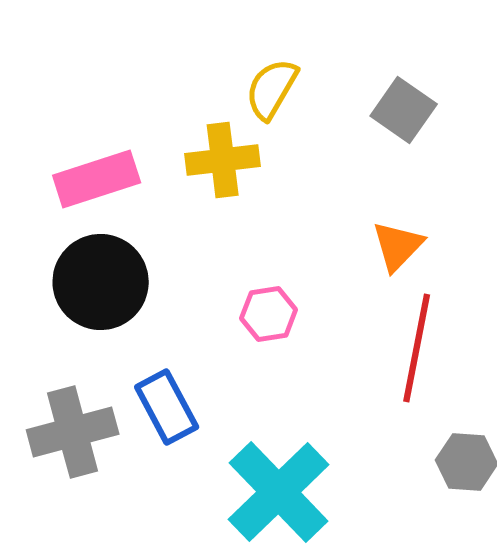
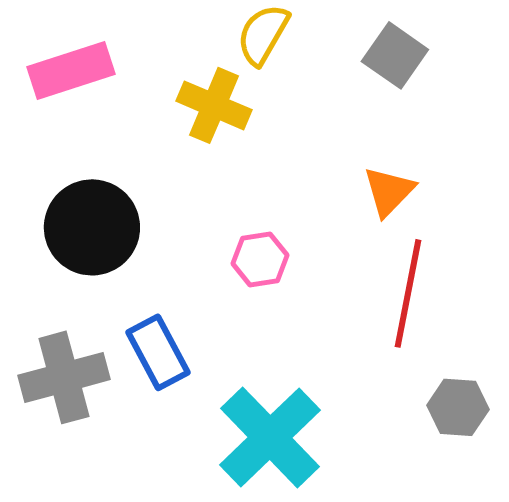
yellow cross: (223, 160) -> (214, 105), turned 30
pink rectangle: (97, 179) -> (71, 70), moved

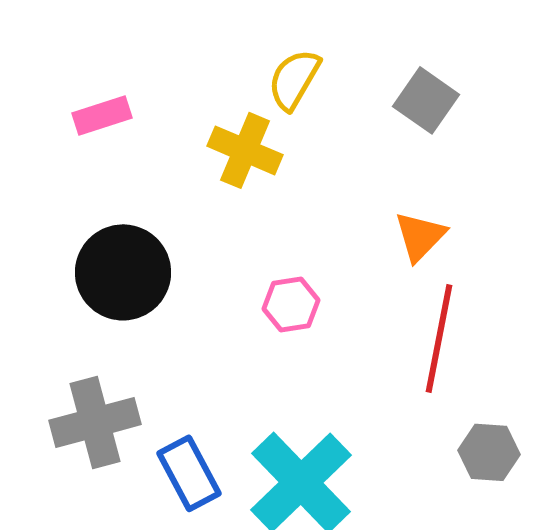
pink rectangle: (71, 70) -> (102, 115), size x0.7
blue rectangle: (158, 352) -> (189, 473), moved

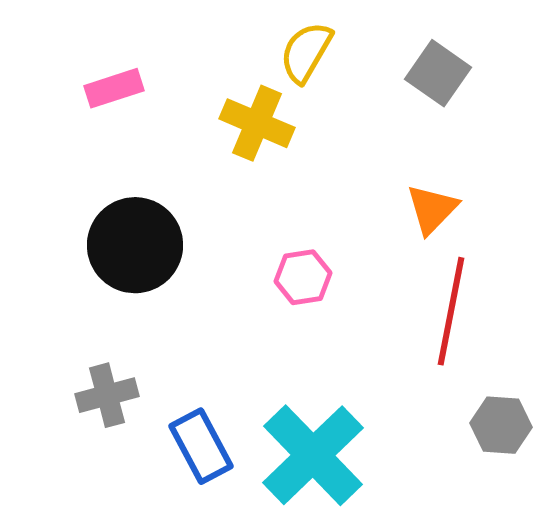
gray cross: (95, 422) -> (107, 395), size x0.7

